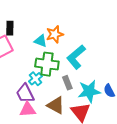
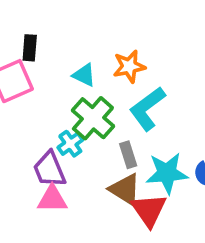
orange star: (55, 34) -> (129, 66), moved
green cross: (47, 64) -> (93, 118), turned 30
brown triangle: (56, 105) -> (125, 189), moved

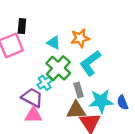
purple trapezoid: (49, 169) -> (32, 98), turned 140
brown triangle: (125, 189) -> (76, 110), turned -36

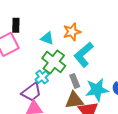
purple trapezoid: (32, 98) -> (31, 92), turned 120

